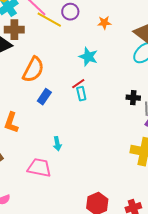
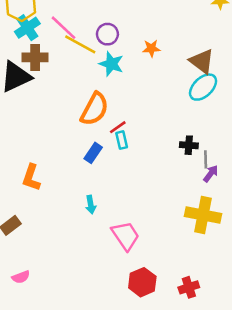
cyan star: (88, 57) -> (111, 64), moved
orange semicircle: (33, 70) -> (95, 109), moved
blue rectangle: (44, 97) -> (93, 153), moved
pink trapezoid: (39, 168) -> (126, 236), moved, turned 45

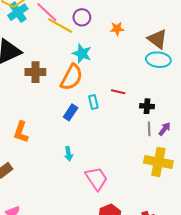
brown cross: (35, 57) -> (35, 72), moved
cyan star: (111, 64) -> (82, 53), moved
cyan ellipse: (203, 87) -> (158, 60), turned 50
red line: (118, 127) -> (118, 92), moved, turned 48
gray line: (206, 159) -> (149, 129), moved

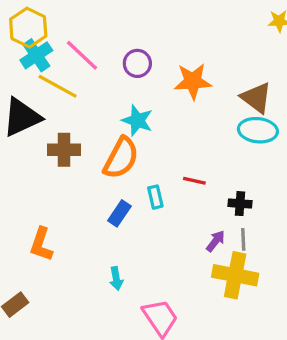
yellow line: (60, 26) -> (58, 86), moved
orange star: (117, 29) -> (193, 81), size x1.6
purple arrow: (165, 129) -> (216, 241), moved
yellow cross: (158, 162) -> (235, 275), moved

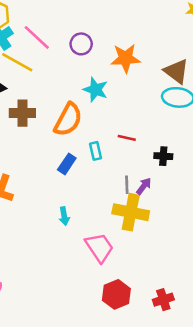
cyan star: (137, 120) -> (95, 90), moved
gray line: (243, 239) -> (127, 185), moved
yellow cross: (235, 275) -> (131, 212), moved

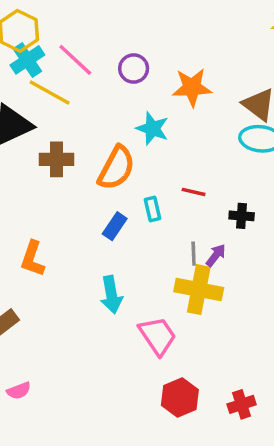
cyan arrow: (64, 216) -> (111, 295), size x1.5

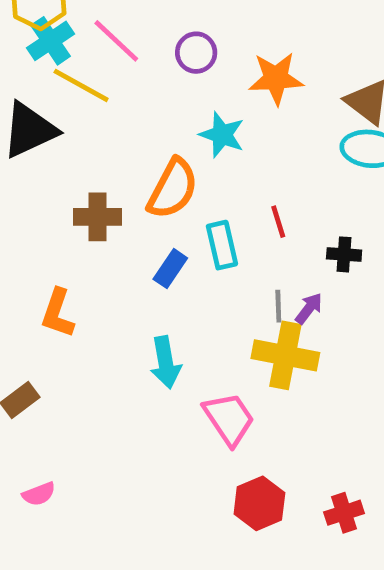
brown cross: (56, 159) -> (98, 217), moved
red line: (194, 192) -> (278, 222), turned 60
cyan rectangle: (152, 209) -> (222, 245), size x1.4

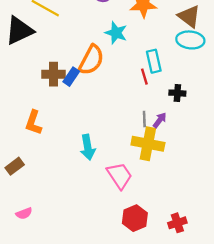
cyan rectangle: (222, 245) -> (154, 61), moved
blue rectangle: (170, 269) -> (71, 77), moved

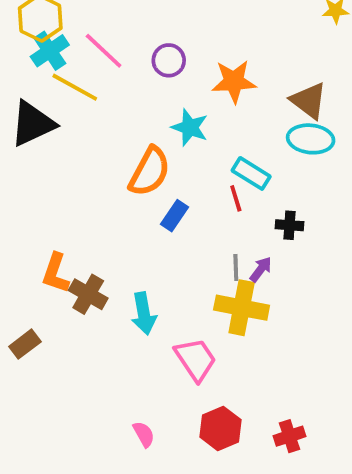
cyan rectangle: (154, 61) -> (251, 173), turned -45
brown cross: (54, 74) -> (88, 294), moved, turned 30
blue rectangle: (71, 77) -> (174, 216), moved
pink semicircle: (24, 213) -> (144, 434), moved, turned -98

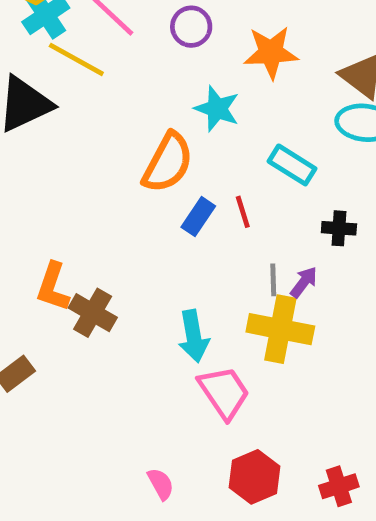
red line: (236, 198) -> (243, 212), moved
cyan arrow: (144, 313) -> (194, 336), moved

